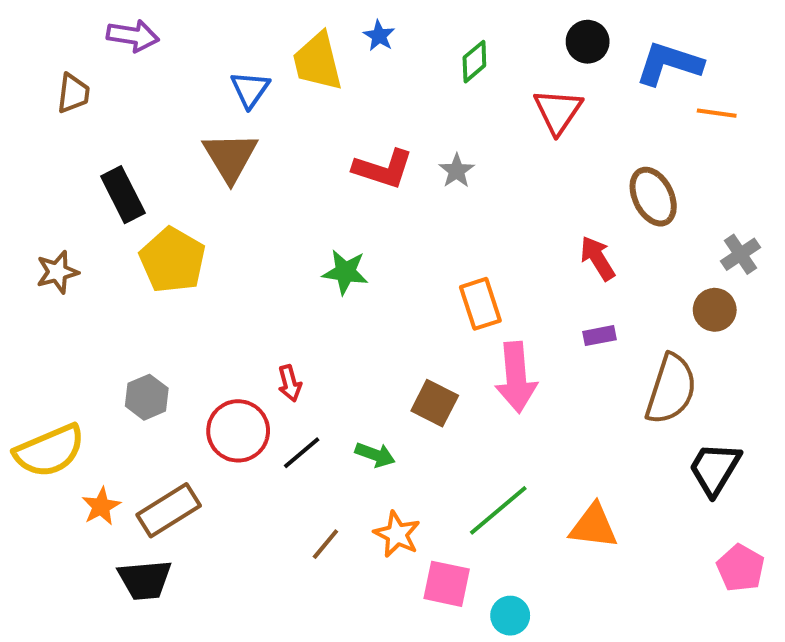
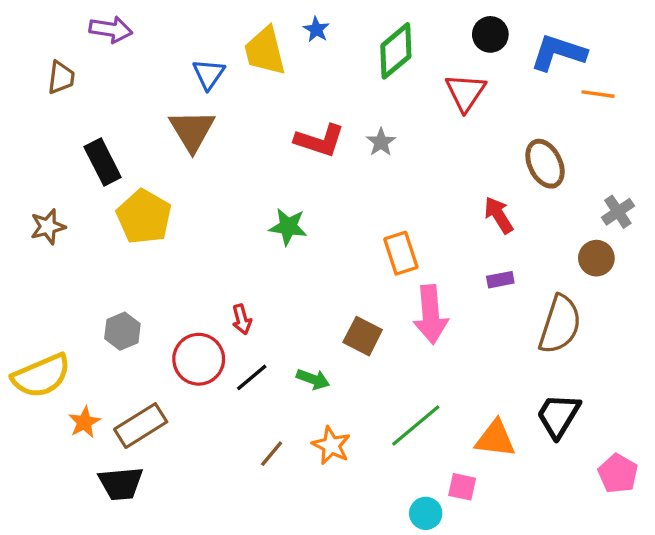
green diamond: (474, 62) -> (396, 51), size x1.6
black trapezoid: (715, 469) -> (558, 416), moved
pink square: (447, 584) -> (462, 487), moved, size x0.7

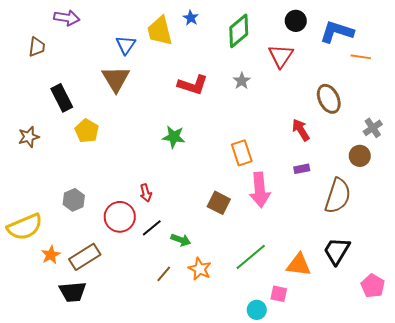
gray star: (381, 142) -> (242, 81), moved
yellow pentagon: (144, 217) -> (87, 131), size x0.7
green arrow: (313, 379) -> (181, 240), moved

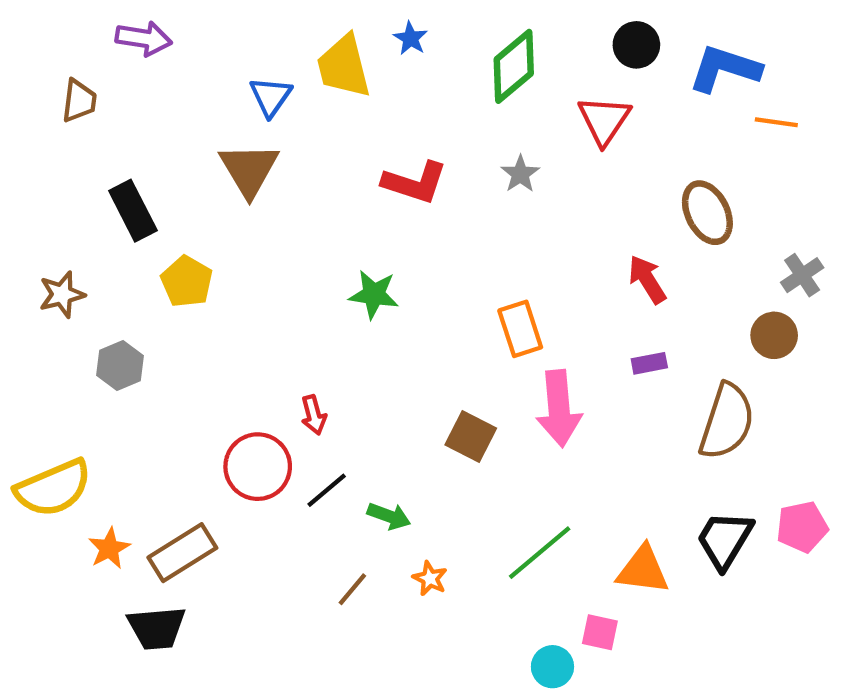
gray hexagon: (74, 200) -> (120, 365), moved
orange star: (200, 269) -> (430, 578), size x0.7
pink pentagon: (373, 286) -> (802, 527), moved, turned 30

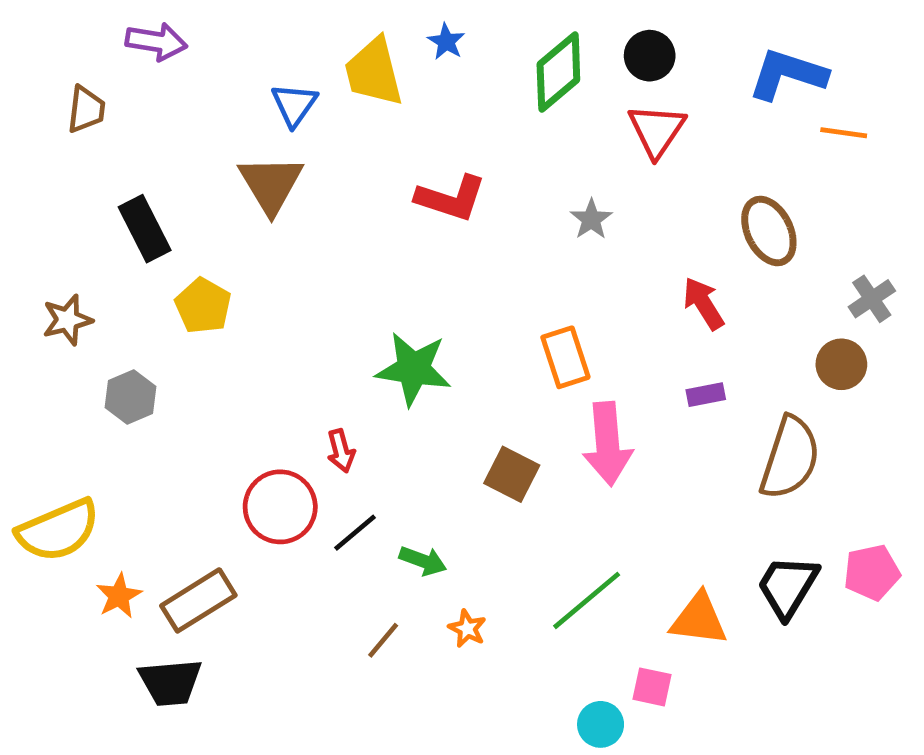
black circle: (636, 45) -> (650, 56), moved
gray star: (520, 174) -> (591, 219), moved
green star: (374, 294) -> (413, 369), moved, size x1.4

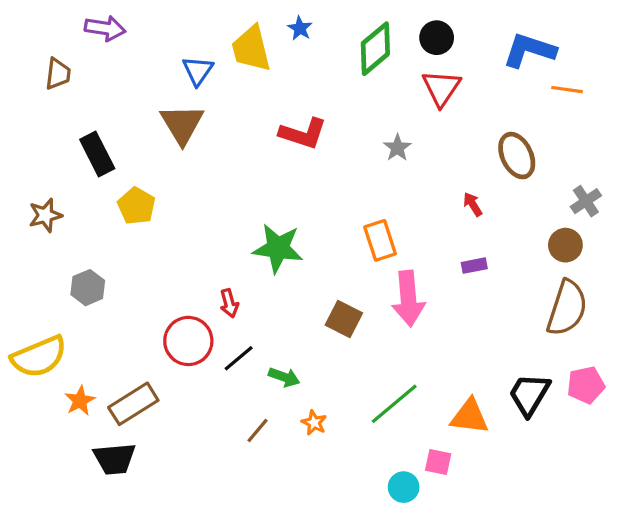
red arrow: (703, 303) -> (473, 204), size x0.7
gray hexagon: (131, 397) -> (88, 288), moved
brown semicircle: (790, 458) -> (567, 308), moved

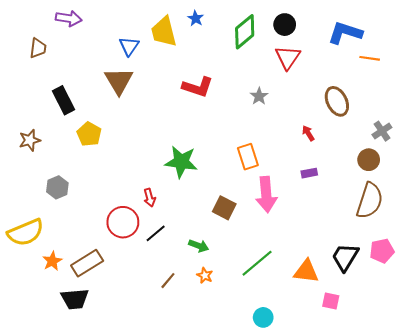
green arrow: (284, 377) -> (199, 246), moved
pink square: (438, 462) -> (331, 301), moved

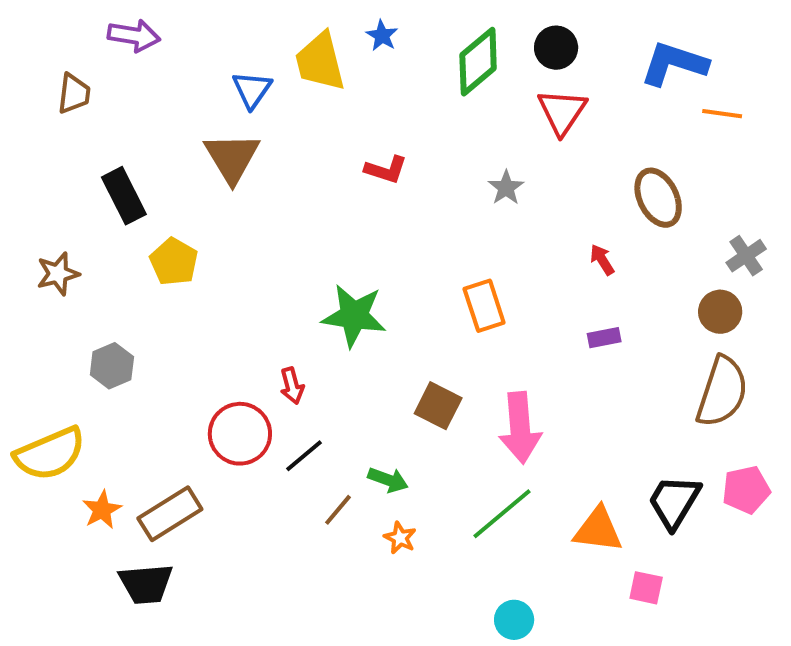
red L-shape: (198, 87) -> (386, 170), size x0.7
pink arrow: (266, 195) -> (520, 428), moved
brown line: (168, 281) -> (338, 510), moved

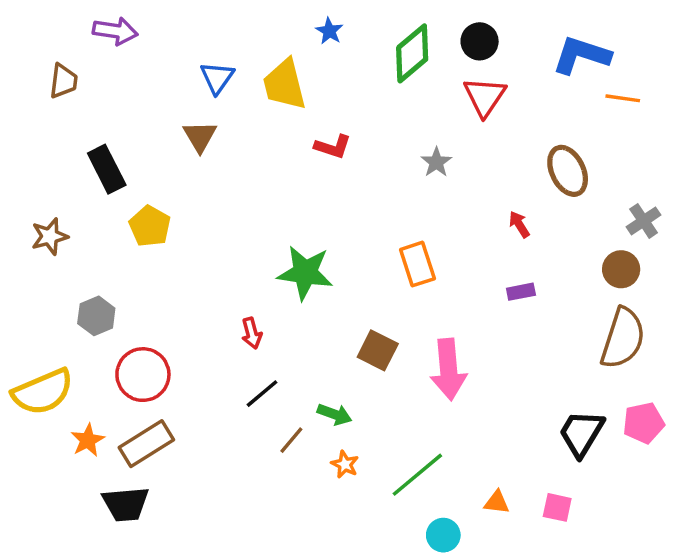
yellow trapezoid: (320, 62) -> (284, 85), moved
brown triangle: (232, 158) -> (200, 136), size x0.7
red circle: (240, 434) -> (143, 375), moved
green line: (502, 514) -> (417, 475), moved
orange triangle: (598, 530) -> (497, 502), moved, size x0.6

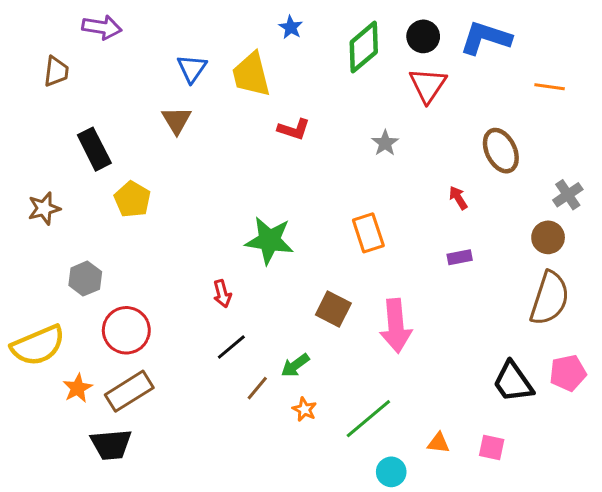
blue L-shape: (581, 55) -> (486, 38), moved
green arrow: (335, 414) -> (295, 365), turned 124
black trapezoid: (581, 433) -> (513, 382), turned -66

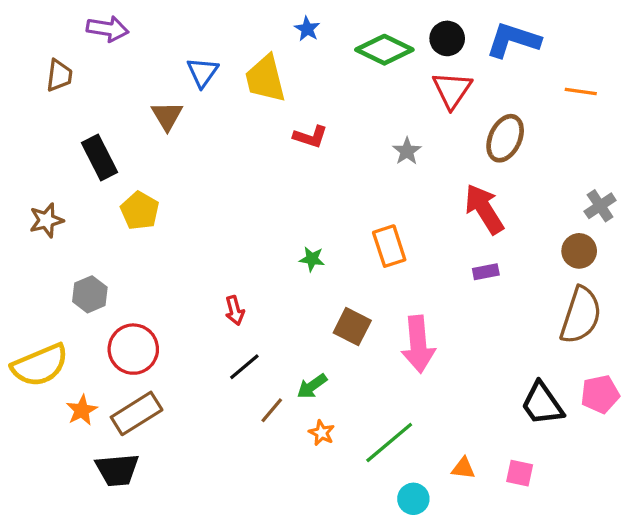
green diamond: (364, 47) -> (384, 50), turned 66
brown triangle: (177, 120) -> (167, 116), moved
brown ellipse: (501, 151) -> (505, 138), moved, turned 51
red arrow: (458, 198) -> (484, 209), size x2.0
green star: (269, 240) -> (312, 259), moved, size x0.5

